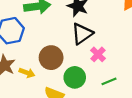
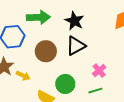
pink cross: (98, 54) -> (99, 71), moved
brown circle: (51, 58) -> (46, 51), moved

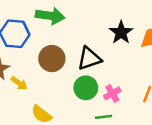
black star: (74, 21) -> (121, 32), moved
green circle: (65, 84) -> (86, 88), moved

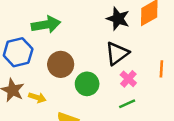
black triangle: (89, 58) -> (117, 53), moved
green circle: (86, 88) -> (87, 84), moved

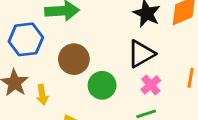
yellow arrow: (37, 98) -> (42, 95), turned 56

